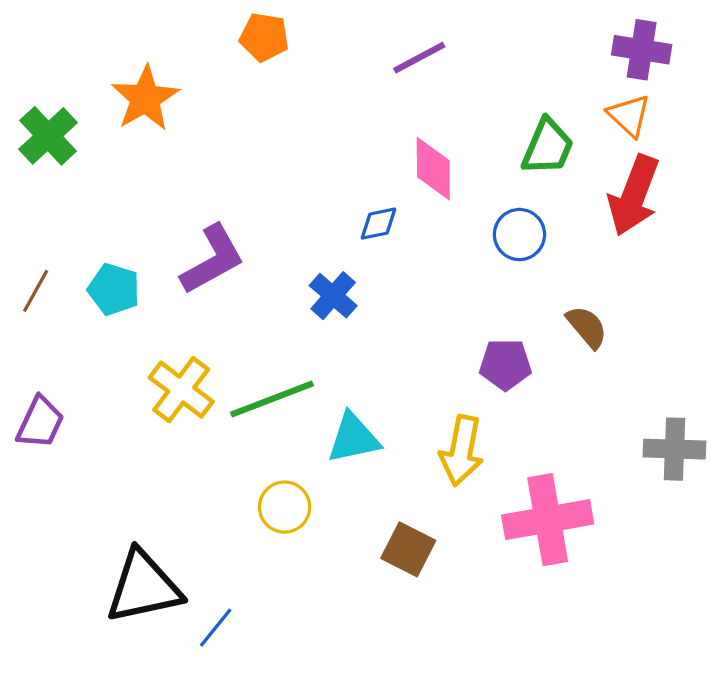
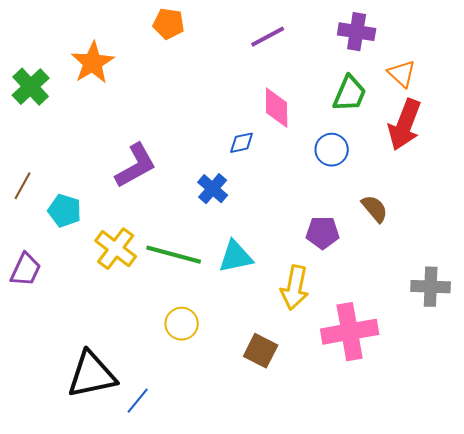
purple cross: (642, 50) -> (357, 32), moved
cyan pentagon: (114, 289) -> (65, 211), moved
green line: (272, 399) -> (174, 255), turned 36
cyan triangle: (353, 438) -> (236, 257), moved

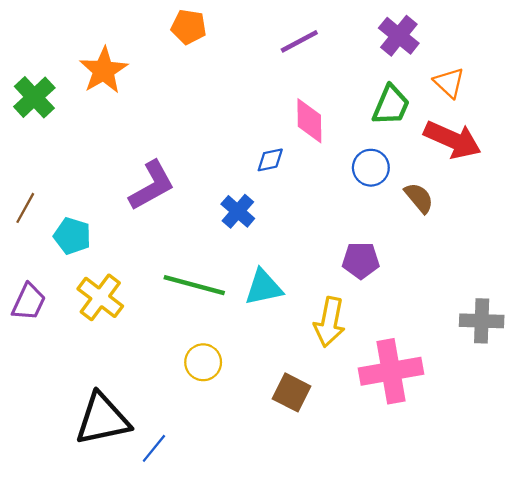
purple cross: (357, 32) -> (399, 36), turned 30
red arrow: (405, 125) -> (452, 140), turned -87
brown semicircle: (375, 209) -> (419, 198), moved
yellow cross: (116, 249) -> (100, 297), moved

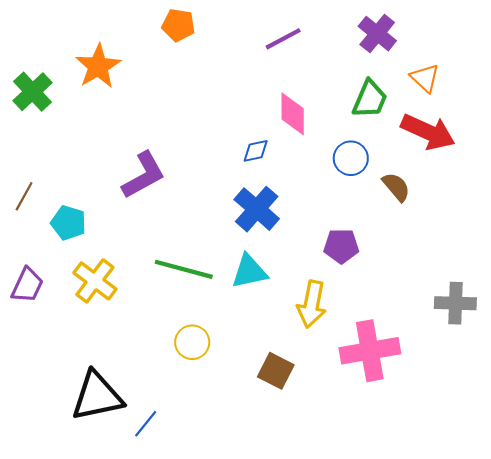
blue cross: (238, 211) -> (257, 209), moved, size x1.4

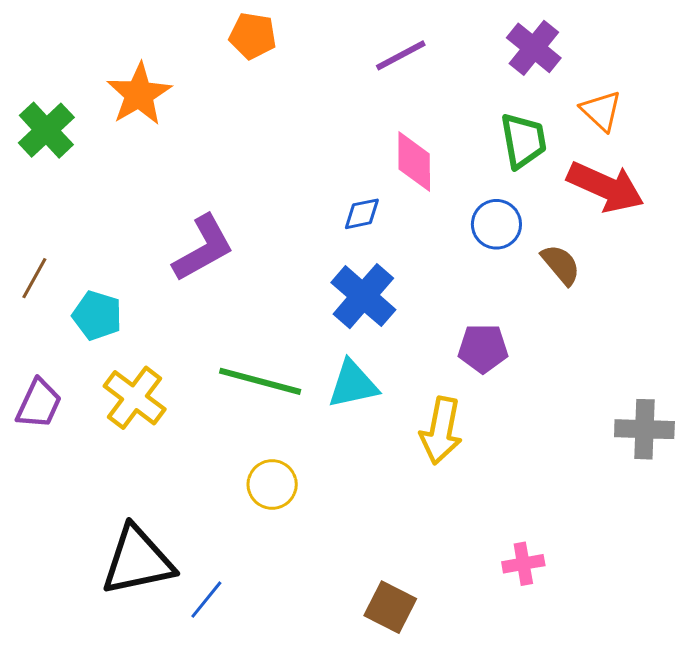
green trapezoid: (370, 99) -> (523, 141), turned -33
pink cross: (370, 351) -> (523, 564), moved, size x0.5
brown square: (276, 371) -> (390, 607), moved

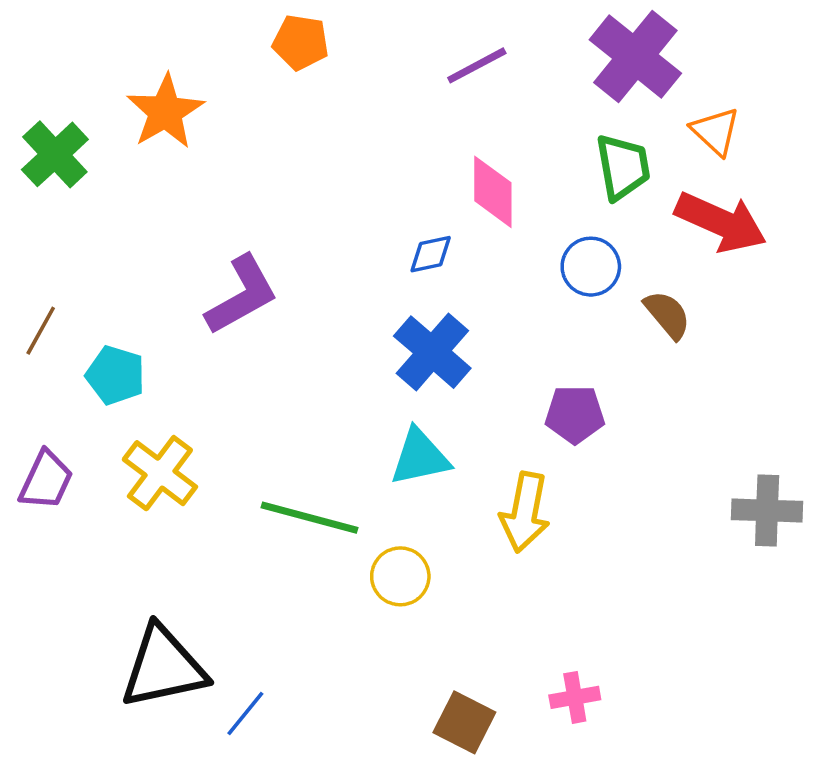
purple cross: (534, 48) -> (635, 57), size x1.4
green line: (260, 381) -> (310, 518), moved
yellow circle: (272, 484) -> (400, 576), moved
pink cross: (523, 564) -> (575, 697), moved

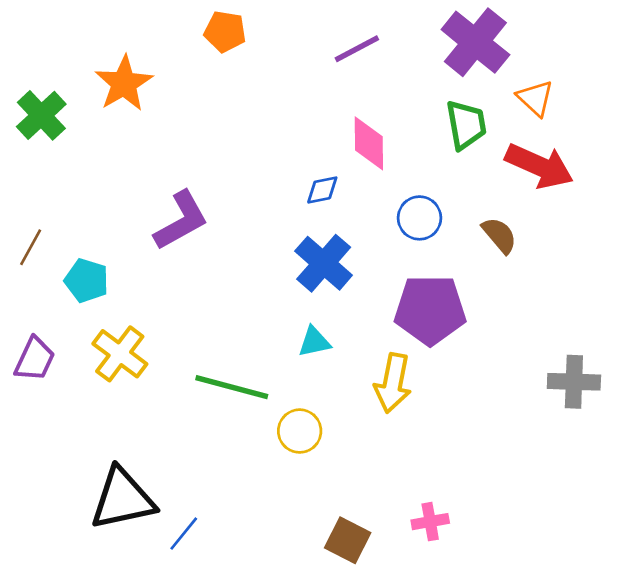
blue circle: (591, 267) -> (419, 218), moved
purple pentagon: (575, 414) -> (430, 310), size x1.6
cyan triangle: (420, 457) -> (314, 342), size x0.7

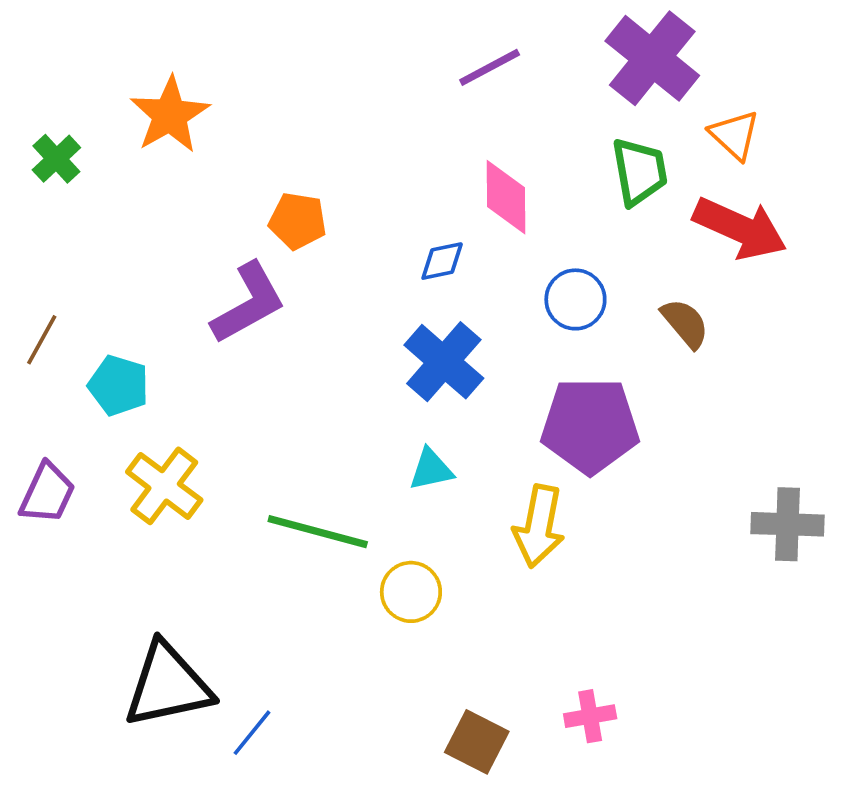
orange pentagon: (225, 32) -> (298, 221), moved
green cross: (41, 115) -> (56, 159), size x0.7

